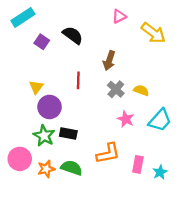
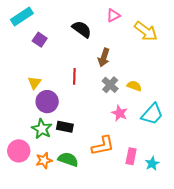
black semicircle: (73, 35) -> (82, 29), moved

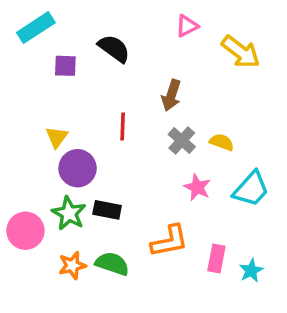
black semicircle: (82, 29) -> (114, 48), moved
purple square: (40, 40) -> (65, 66), turned -32
pink circle: (19, 151) -> (25, 231), moved

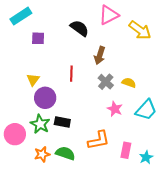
pink triangle: (187, 26) -> (109, 15), size x1.5
black semicircle: (114, 48) -> (79, 28), moved

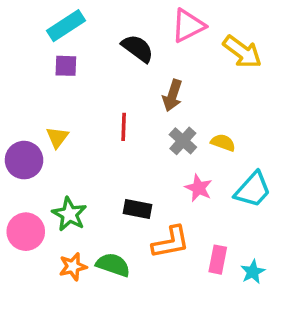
cyan rectangle: (21, 16) -> (66, 26), moved
purple circle: (45, 98) -> (24, 160), moved
black rectangle: (62, 122) -> (138, 209), moved

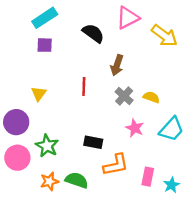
purple circle: (24, 160) -> (16, 122), moved

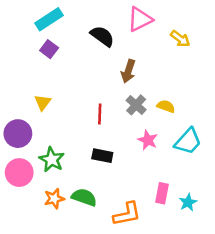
yellow arrow: (164, 36) -> (180, 39), size x0.7
purple square: (45, 45) -> (49, 49), turned 35
red line: (84, 87) -> (100, 114), moved
orange L-shape: (116, 165) -> (127, 214), moved

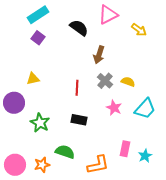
yellow triangle: (43, 102) -> (33, 79), turned 40
pink circle: (19, 173) -> (15, 165), moved
orange star: (54, 199) -> (42, 165), moved

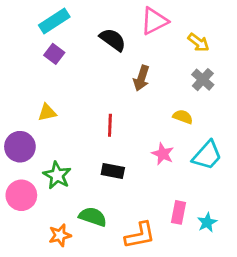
gray cross: (105, 81) -> (203, 80), moved
pink circle: (15, 165) -> (21, 195), moved

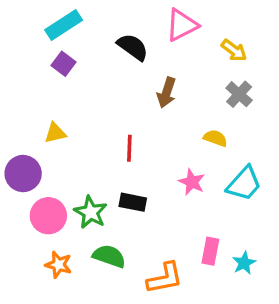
green star: (57, 175) -> (91, 212), moved
pink circle: (21, 195) -> (48, 216), moved
orange star: (60, 235) -> (59, 265), moved, turned 30

